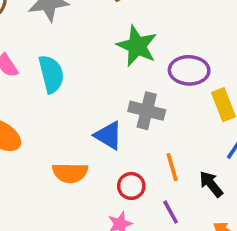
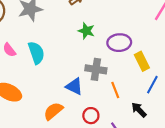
green star: (137, 46) -> (86, 31), size x0.7
orange line: (172, 167) -> (115, 90), moved
orange semicircle: (70, 173) -> (53, 111), turned 144

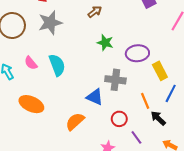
orange line: (115, 90) -> (145, 101), moved
red circle: (91, 116) -> (119, 119), moved

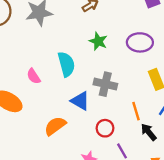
purple ellipse: (137, 53) -> (140, 42), moved
pink semicircle: (31, 63) -> (34, 76), moved
cyan semicircle: (57, 65) -> (66, 64), moved

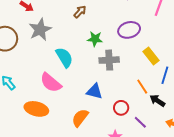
cyan semicircle: (66, 64) -> (64, 57), moved
pink semicircle: (34, 76) -> (51, 83), size x1.6
gray cross: (105, 84) -> (109, 60), moved

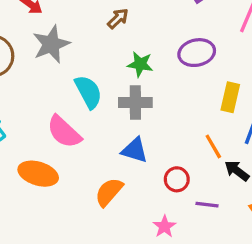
yellow rectangle: (151, 56) -> (230, 97), turned 48
gray cross: (109, 60) -> (135, 102), moved
purple line: (140, 122) -> (207, 205), turned -40

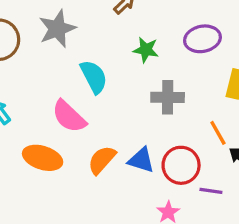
gray cross: (135, 102) -> (168, 97), moved
blue triangle: (135, 150) -> (141, 160), moved
red circle: (177, 179) -> (181, 165), size x1.5
orange semicircle: (109, 192) -> (102, 160), moved

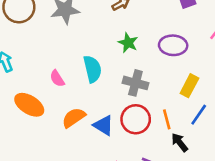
cyan semicircle: (94, 77) -> (92, 69), moved
pink semicircle: (69, 116) -> (57, 78), size x0.6
red circle: (181, 165) -> (136, 119), moved

